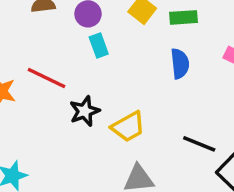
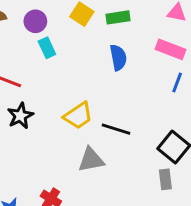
black star: (85, 111) -> (20, 116), moved
black line: (199, 144) -> (116, 129), moved

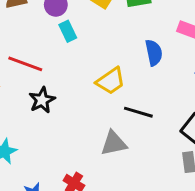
blue semicircle: (118, 57) -> (154, 53), moved
yellow trapezoid: (78, 116) -> (111, 81), moved

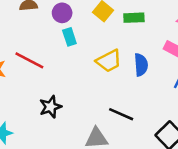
yellow trapezoid: (111, 81) -> (109, 61), moved
black star: (42, 100) -> (50, 107), moved

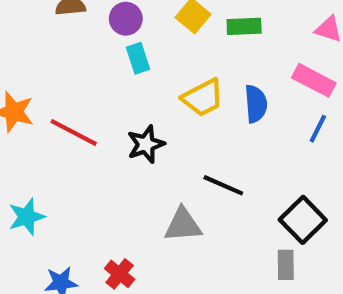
red line: (29, 60) -> (74, 133), moved
black star: (50, 107) -> (146, 144), moved

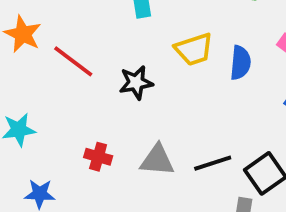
black line: (223, 185) -> (213, 163), moved, turned -51
red cross: (120, 274) -> (98, 157), moved, turned -32

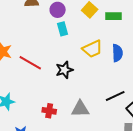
black line: (213, 163) -> (115, 96), moved

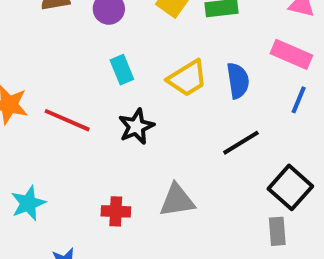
cyan rectangle: (62, 29) -> (122, 70), moved
black line: (115, 96) -> (241, 143), moved

